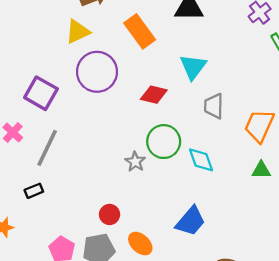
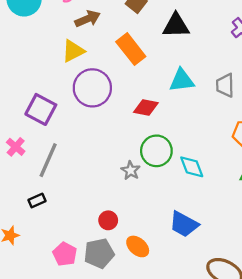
cyan triangle: (193, 67) -> (182, 80), turned 48
gray trapezoid: (214, 106) -> (225, 85), moved
blue trapezoid: (191, 221) -> (184, 224), turned 80

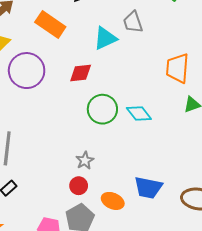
gray trapezoid: (225, 85) -> (133, 22), moved
gray star: (131, 170) -> (85, 160), moved, turned 30
blue trapezoid: (184, 224) -> (148, 188), moved

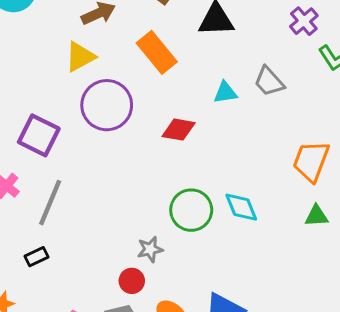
gray trapezoid: (133, 22) -> (269, 81), turned -40
cyan triangle: (105, 38) -> (225, 93), size x0.7
green circle: (102, 109) -> (191, 210), moved

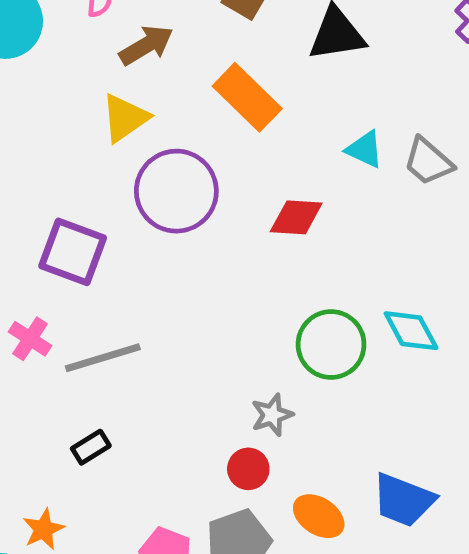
gray trapezoid: (269, 81) -> (428, 161), moved
cyan triangle: (225, 93) -> (365, 149), turned 40
gray line: (50, 203) -> (103, 358), turned 57

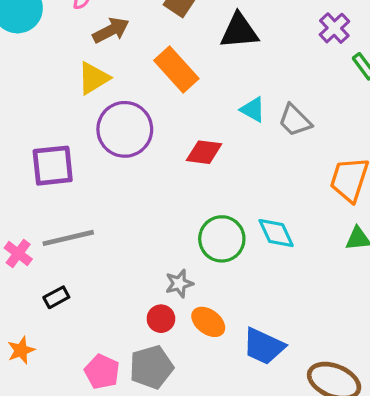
purple square: (73, 252) -> (53, 166), turned -30
pink cross: (30, 339) -> (18, 254), moved
orange ellipse: (319, 516) -> (208, 322), moved

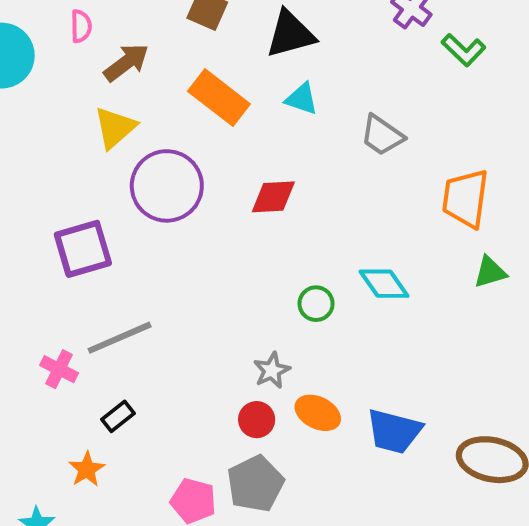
cyan triangle: (253, 110) -> (302, 99), moved
green circle: (222, 239) -> (316, 304), size x0.6
orange star: (21, 350) -> (87, 469), moved

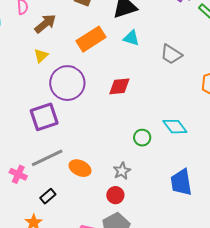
orange rectangle: (219, 98) -> (91, 39), turned -68
yellow triangle: (115, 128) -> (41, 56), size x0.7
purple square: (83, 249) -> (44, 117), moved
orange ellipse: (318, 413) -> (80, 168), moved
blue trapezoid: (394, 431) -> (181, 182), moved, turned 68

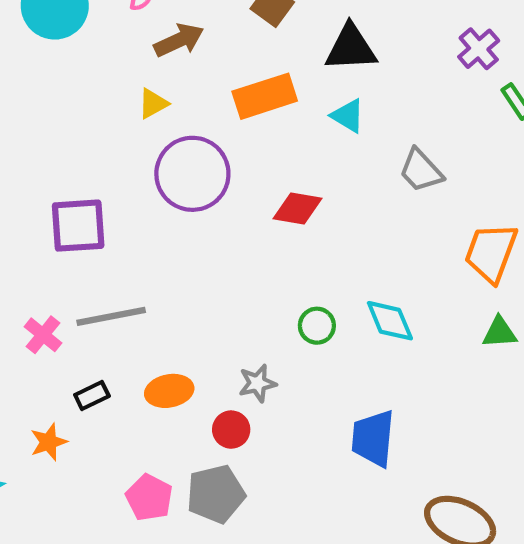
purple square: (44, 117) -> (78, 226), moved
orange ellipse: (80, 168) -> (169, 391), moved, turned -50

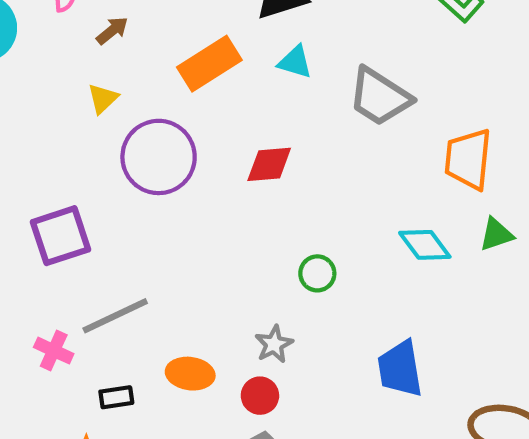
brown arrow: (179, 40) -> (112, 31), size x0.7
gray trapezoid: (421, 171) -> (380, 97), size x1.4
cyan diamond: (390, 321) -> (425, 245), moved
orange ellipse: (169, 391) -> (190, 374), turned 33
black rectangle: (92, 395) -> (116, 397), turned 32

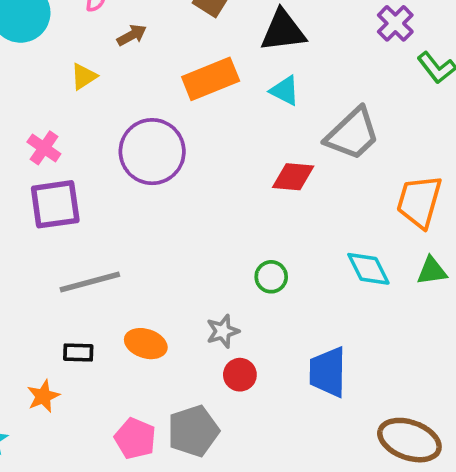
gray trapezoid: (380, 97) -> (352, 134), turned -86
yellow triangle: (103, 99) -> (84, 76), moved
red diamond: (269, 164) -> (293, 177), moved
pink cross: (54, 351) -> (44, 148), moved
red circle: (260, 396) -> (240, 375), moved

